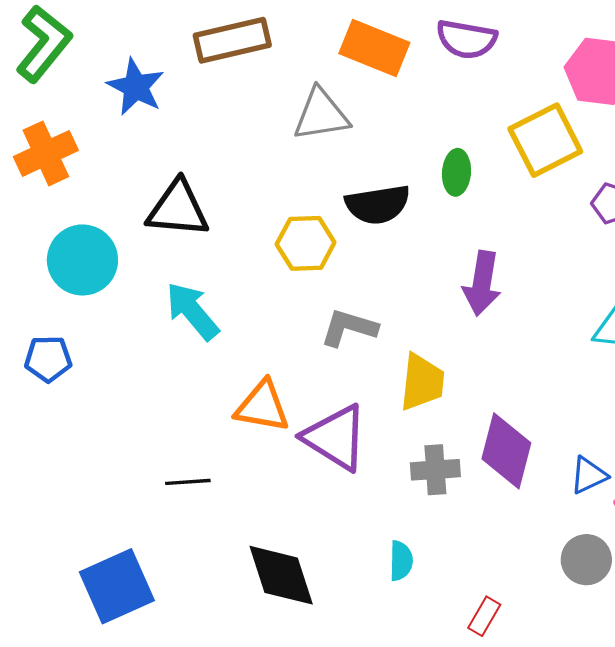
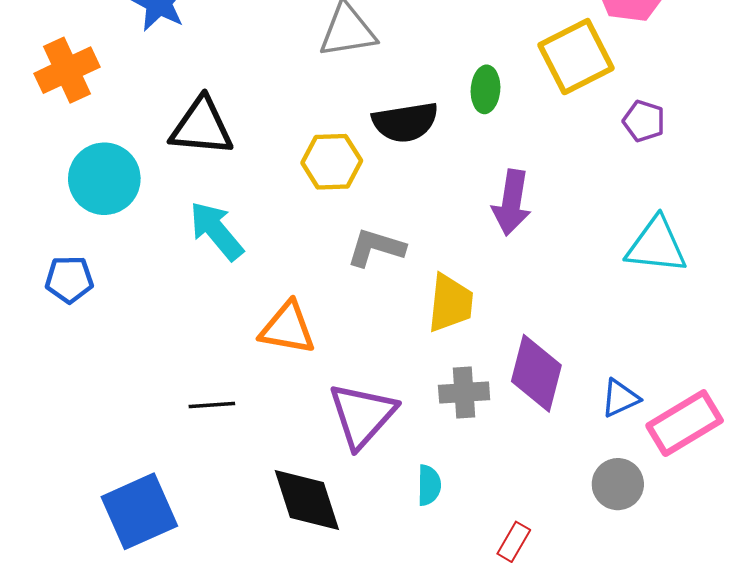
purple triangle: (336, 438) -> (362, 415), moved, turned 40

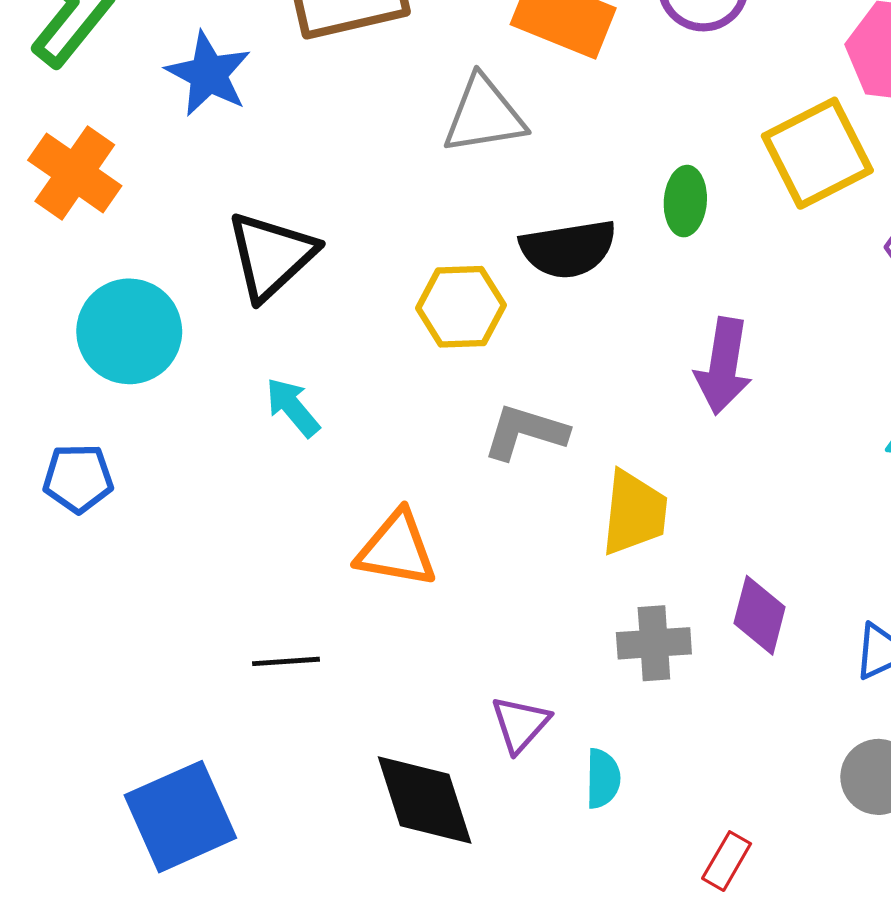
orange cross: (67, 70) -> (75, 173), turned -30
black triangle: (202, 127) -> (271, 255), turned -48
cyan arrow: (216, 231) -> (293, 407), size x0.7
purple diamond: (536, 373) -> (760, 615), size x0.7
purple triangle: (362, 415) -> (520, 724), moved, size x0.6

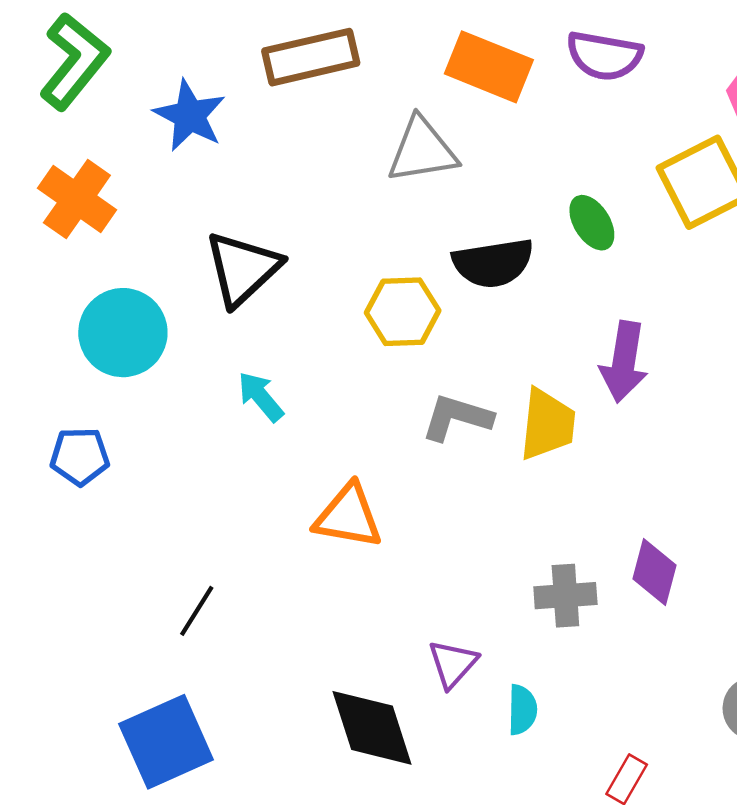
green ellipse: (685, 201) -> (592, 223), turned -36
yellow trapezoid: (634, 513) -> (547, 424), moved
black line: (286, 661) -> (197, 611), moved, turned -54

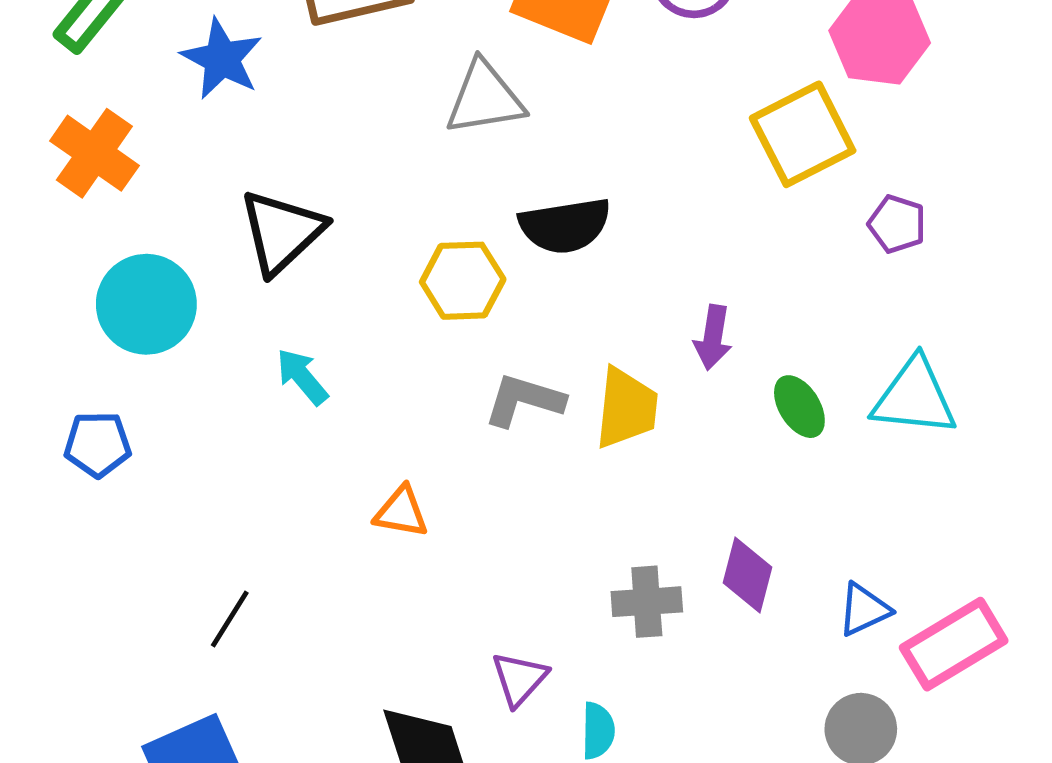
green ellipse: (592, 223) -> (799, 407), moved
purple arrow: (624, 362) -> (713, 337), size x0.7
orange triangle: (348, 516) -> (401, 512), size x0.7

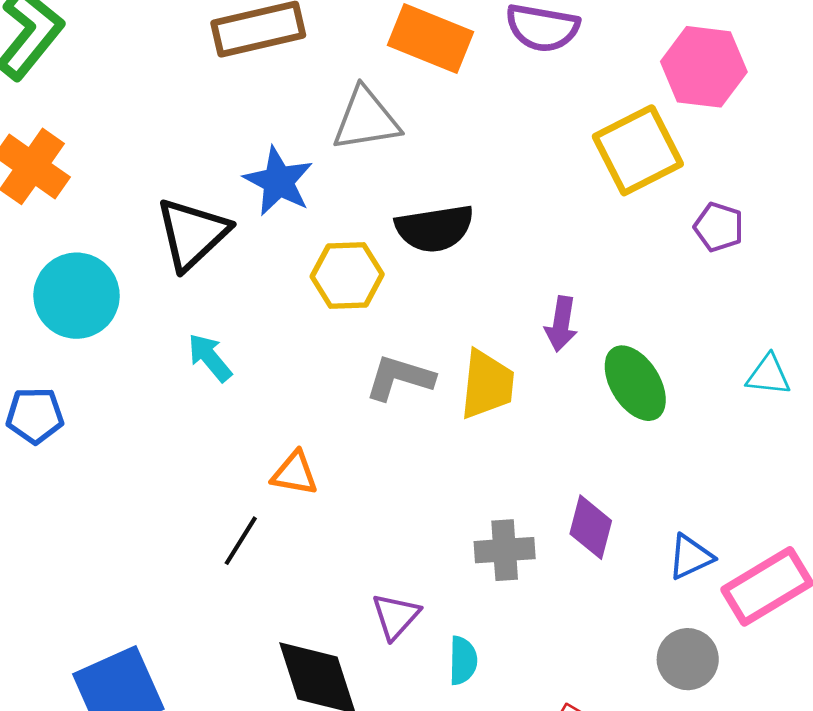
blue star: (222, 59) -> (278, 181), moved
cyan triangle: (914, 397) -> (768, 375), moved, size x0.6
green ellipse: (799, 407) -> (635, 383), size x1.4
black line: (230, 619) -> (241, 541), moved

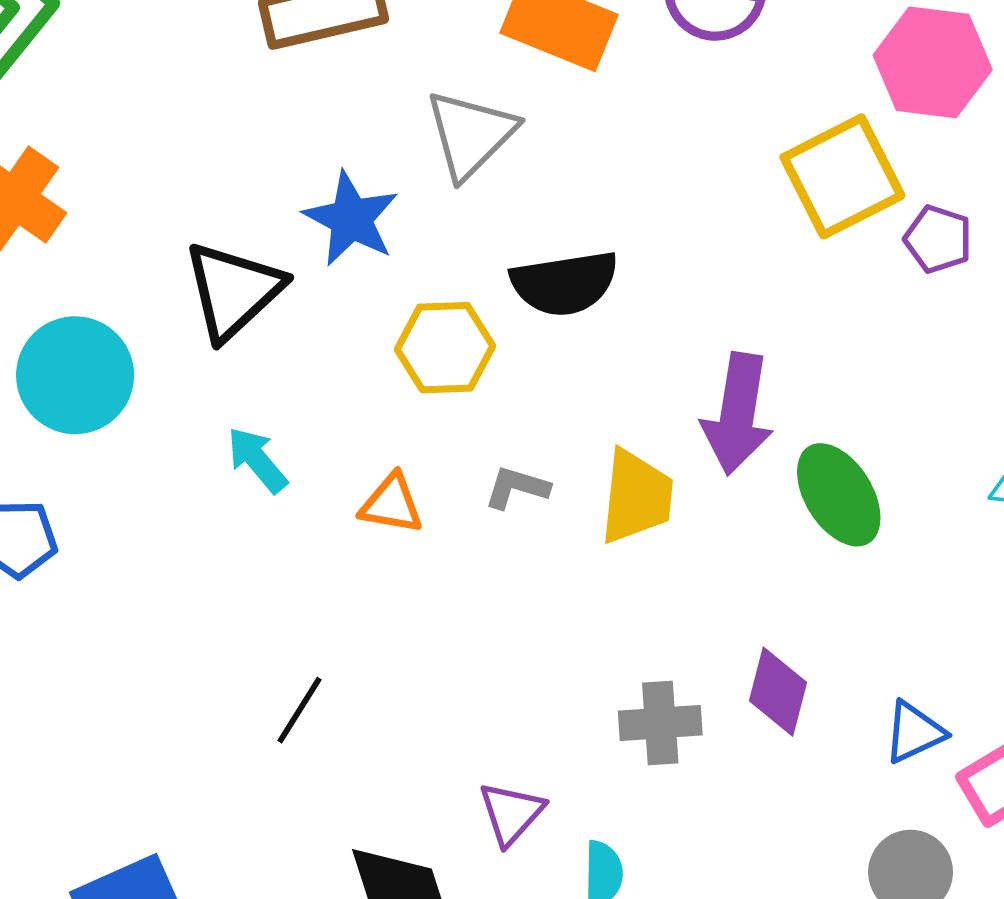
gray triangle: (366, 119) -> (471, 134), turned -36
purple pentagon: (719, 227) -> (938, 239), moved
purple arrow: (561, 324) -> (738, 414), size x1.6
gray L-shape: (400, 378) -> (517, 487), size x0.7
orange triangle: (295, 473) -> (392, 504), moved

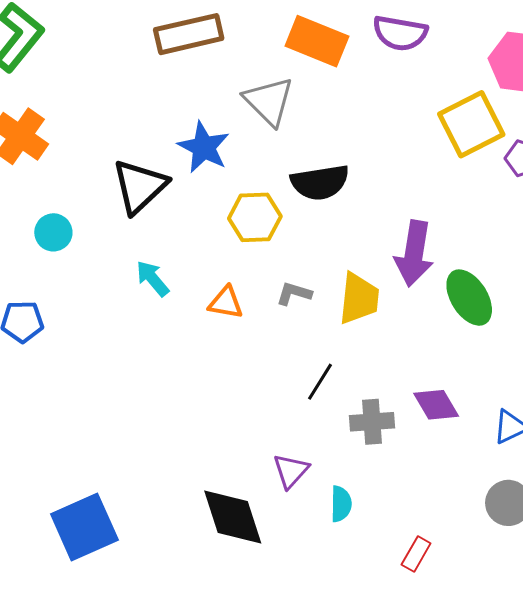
gray triangle: (471, 134) -> (269, 101), turned -30
cyan circle: (75, 375) -> (53, 232), size x0.6
purple diamond: (778, 692) -> (436, 405), turned -45
black line: (300, 710) -> (320, 382), moved

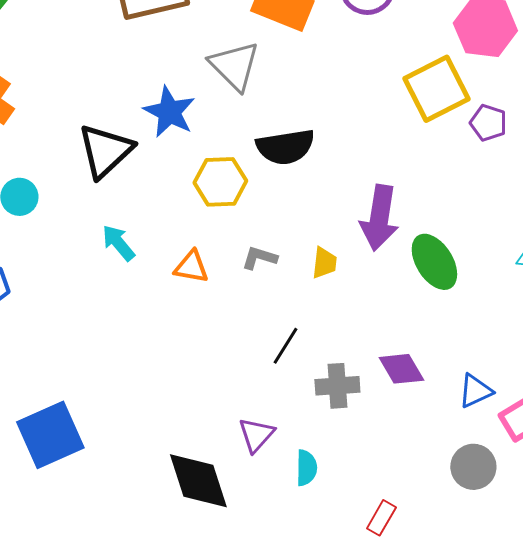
yellow trapezoid: (359, 299) -> (324, 263), size x0.6
blue square: (84, 527) -> (50, 435), moved

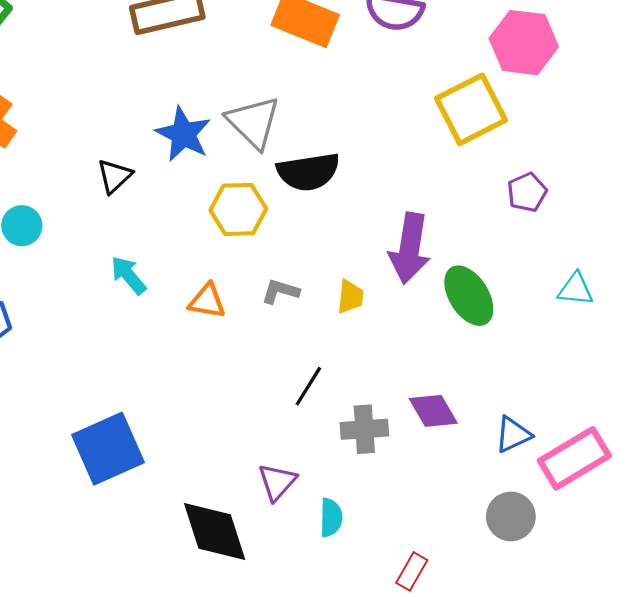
gray triangle: (234, 66) -> (253, 122), moved
purple pentagon: (488, 123) -> (527, 192), moved, turned 30
black triangle: (105, 151) -> (114, 176), size x0.6
blue square: (50, 435) -> (108, 449), moved

